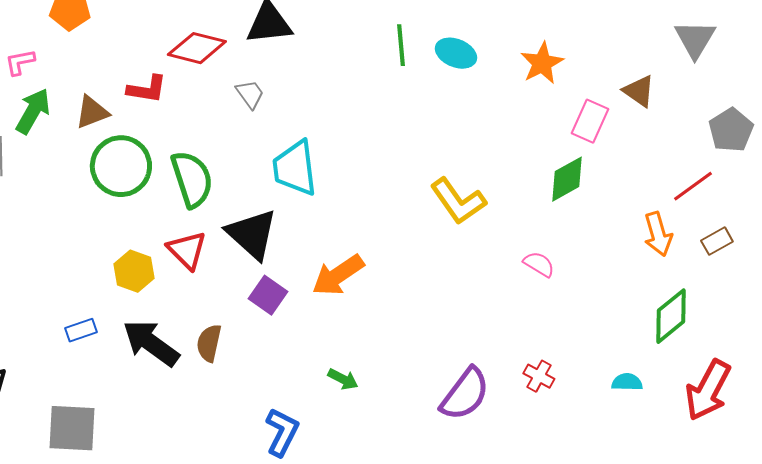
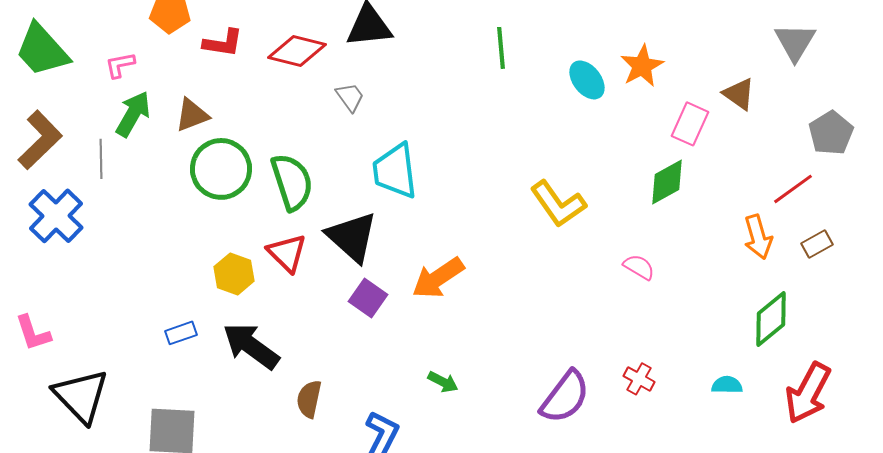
cyan ellipse: (456, 53) -> (587, 80), moved, turned 30
red L-shape: (147, 89) -> (223, 43), moved
brown semicircle: (209, 343) -> (309, 399), moved

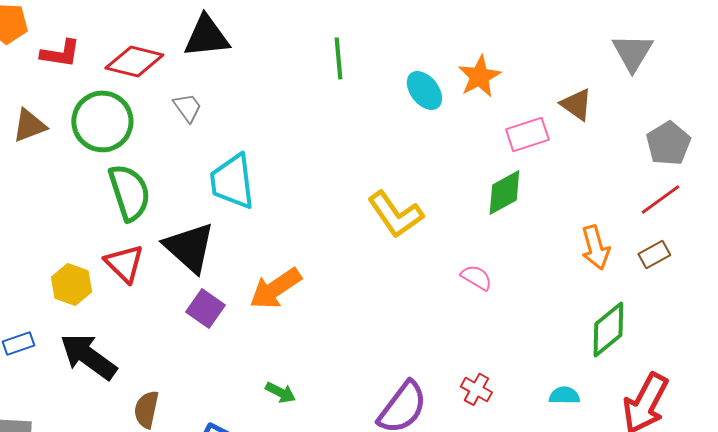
pink rectangle: (690, 124) -> (527, 134), turned 48
green circle: (221, 169) -> (102, 121), moved
red line: (793, 189) -> (660, 199), moved

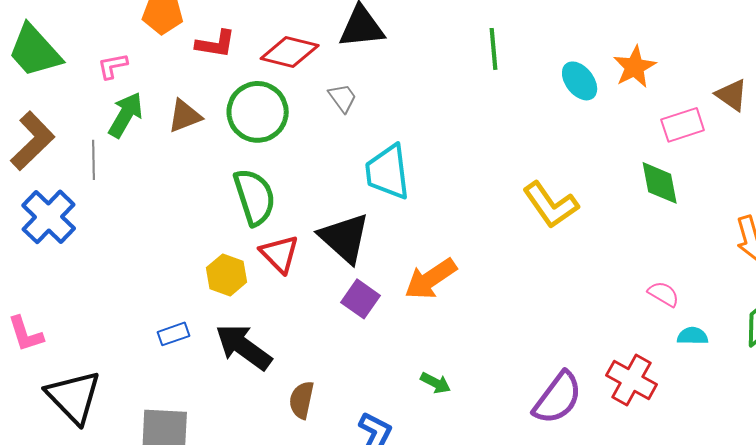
green semicircle: (129, 192) -> (255, 197), moved
green diamond: (504, 192) -> (660, 183), turned -72
pink semicircle: (476, 277) -> (664, 294), moved
red cross: (476, 389) -> (632, 380), size x1.6
cyan semicircle: (564, 395) -> (693, 336), moved

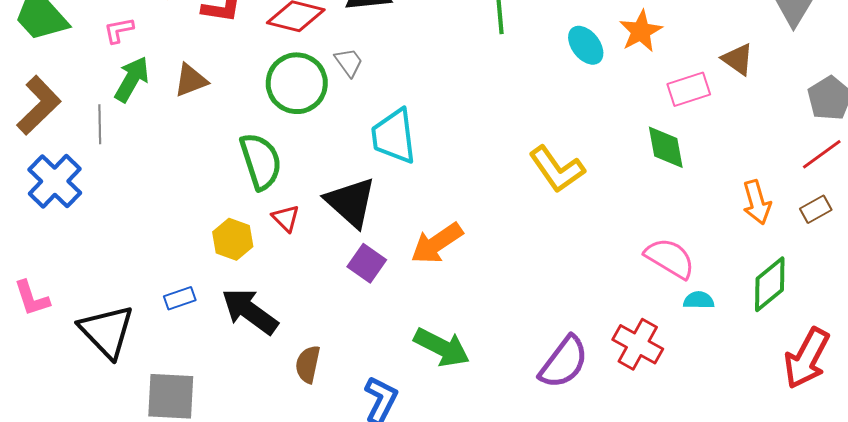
green circle: (258, 112) -> (297, 83), moved
red triangle: (280, 254) -> (286, 218), size x0.7
pink semicircle: (664, 294) -> (670, 258), size x1.6
green arrow: (436, 383) -> (442, 347), size x1.8
black triangle: (74, 397) -> (107, 331), moved

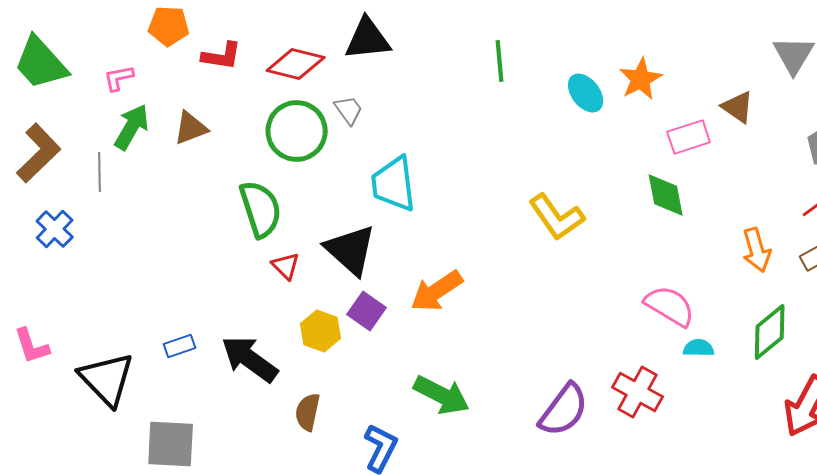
blue cross: (55, 181) -> (55, 229), size x0.7
yellow hexagon: (233, 239) -> (321, 331), moved

